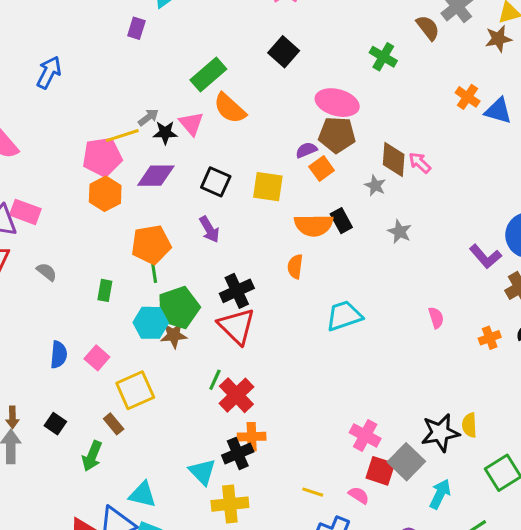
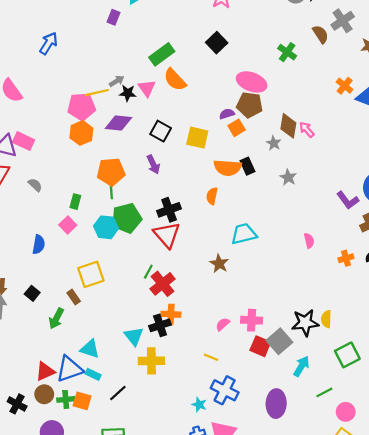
brown star: (174, 335) -> (219, 264), moved, turned 30
pink square: (97, 358) -> (68, 225), moved
pink cross: (365, 435) -> (252, 320), turned -30
pink semicircle: (359, 495) -> (223, 324), moved, turned -80

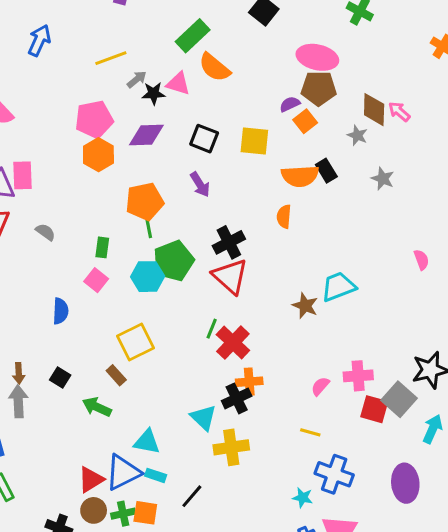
pink triangle: (147, 88) -> (178, 84), turned -30
yellow line: (97, 93) -> (111, 58), moved
pink rectangle: (24, 141) -> (23, 175), turned 70
cyan trapezoid: (244, 234) -> (338, 287), moved
green arrow: (56, 318) -> (97, 407), turned 95

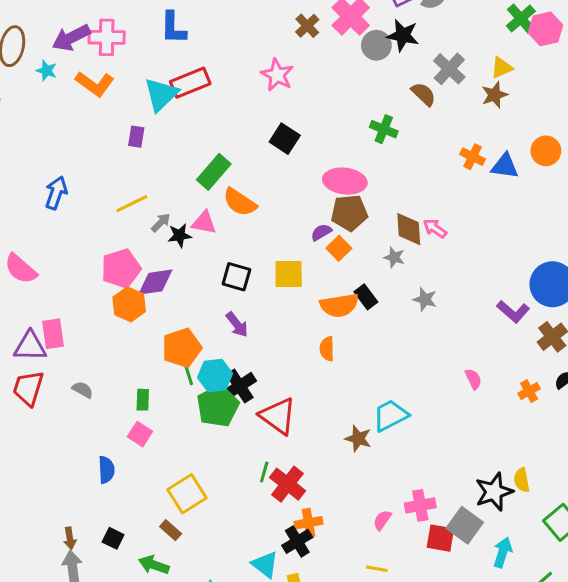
purple diamond: (146, 135) -> (155, 282), moved
black cross: (229, 242) -> (240, 386), moved
cyan hexagon: (148, 277) -> (215, 376), moved

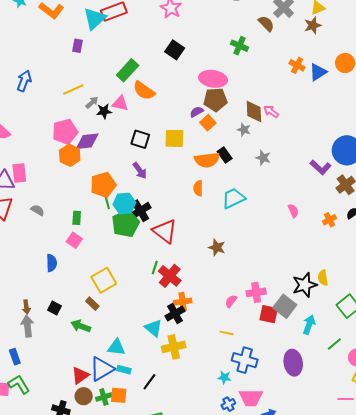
blue triangle: (505, 166) -> (318, 72), turned -42
cyan trapezoid: (390, 415) -> (233, 198), moved

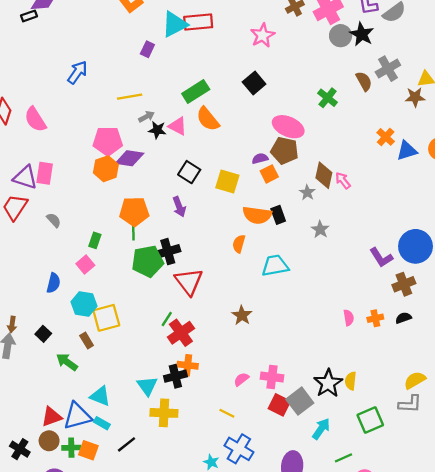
cyan hexagon: (124, 203) -> (84, 304), moved
pink semicircle: (293, 211) -> (349, 318), moved
black star: (305, 285) -> (328, 383), turned -30

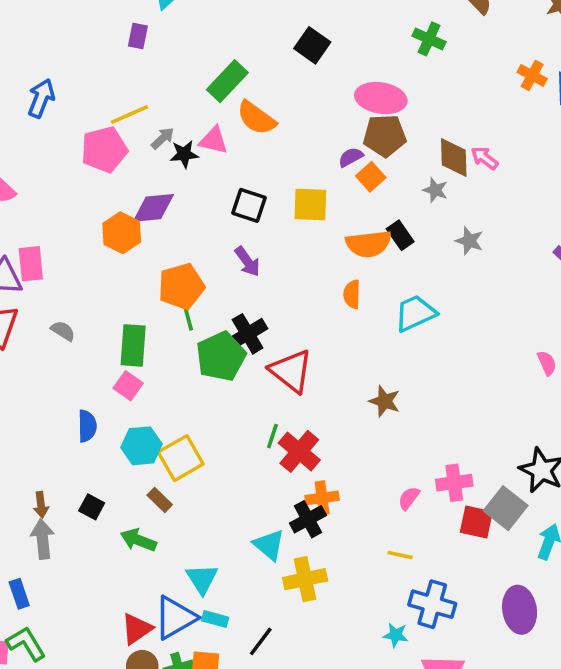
pink pentagon: (108, 141) -> (104, 150), moved
green rectangle: (95, 240) -> (133, 345), size x1.6
cyan triangle: (100, 396) -> (202, 579), turned 50

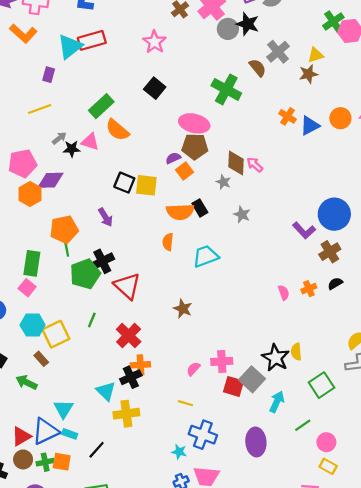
green cross: (429, 39) -> (226, 89), size x1.5
yellow line: (130, 115) -> (40, 109), moved
pink pentagon: (104, 150) -> (23, 163), moved
black square: (249, 205) -> (124, 183), moved
green line: (272, 436) -> (92, 320), moved

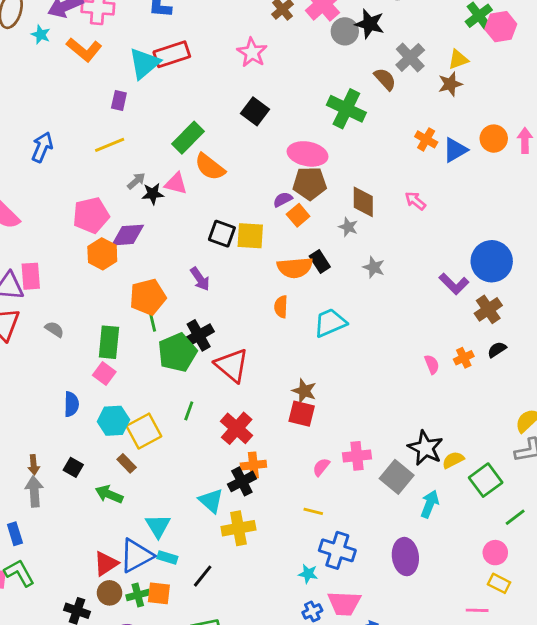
pink arrow: (255, 165) -> (415, 201), moved
yellow semicircle: (296, 352) -> (453, 460), moved, turned 70
red square: (233, 386) -> (302, 414), moved
green line: (303, 425) -> (515, 517), moved

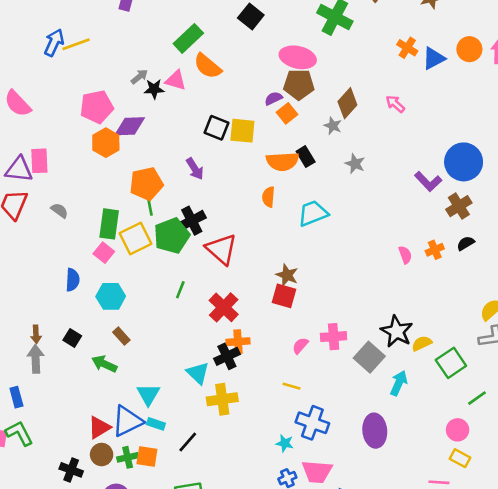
yellow line: (110, 145) -> (76, 44), moved
brown diamond: (363, 202) -> (347, 103), turned 40
yellow square: (144, 431) -> (136, 238), moved

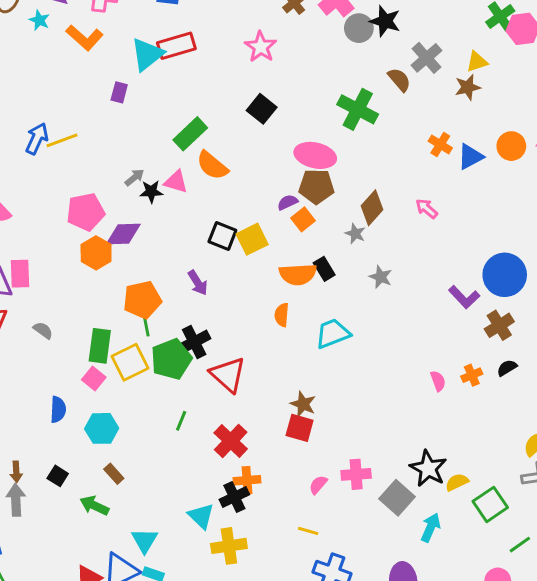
yellow square: (242, 131) -> (252, 239), turned -32

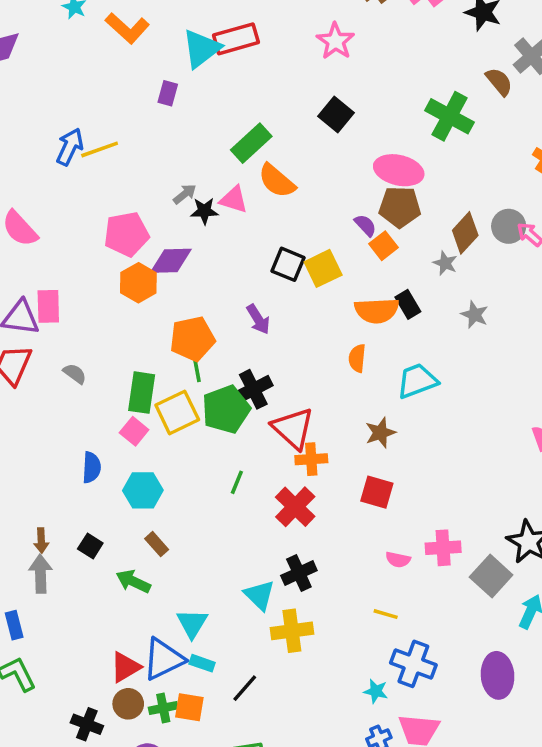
gray circle: (359, 28) -> (509, 226), moved
purple semicircle: (288, 202) -> (365, 225), turned 72
brown star: (303, 404) -> (380, 433), moved, turned 30
orange cross: (247, 480) -> (311, 459), moved
pink semicircle: (318, 485) -> (398, 560), turned -120

